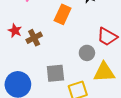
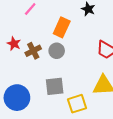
gray circle: (87, 53) -> (57, 51), moved

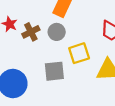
yellow square: (77, 104) -> (79, 53), moved

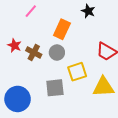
brown cross: (31, 32) -> (34, 53), turned -35

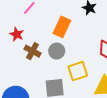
red star: (14, 45) -> (17, 34), moved

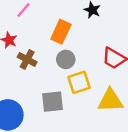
gray circle: (57, 51) -> (66, 59), moved

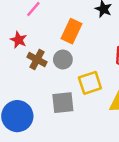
gray circle: (66, 59) -> (63, 59), moved

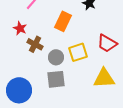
gray circle: (63, 59) -> (56, 57), moved
yellow square: (90, 83) -> (78, 52), moved

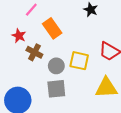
orange rectangle: (63, 21) -> (52, 28), moved, turned -60
yellow square: (78, 52) -> (79, 61), turned 30

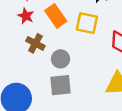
red star: (19, 36) -> (26, 16), moved
yellow square: (79, 61) -> (87, 23), moved

